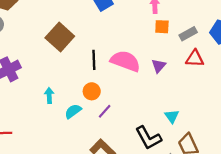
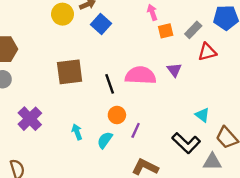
brown square: (60, 37) -> (70, 72), turned -32

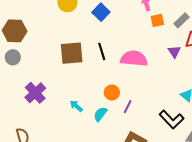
purple triangle: (174, 70) -> (174, 52), moved
black line: (110, 84) -> (102, 51), moved
cyan arrow: (77, 132) -> (76, 106), turned -32

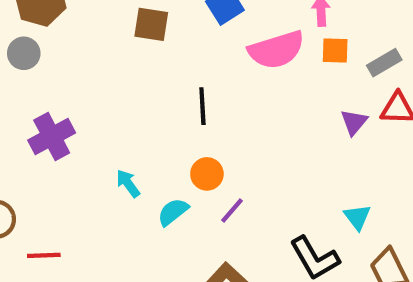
black line: (102, 51) -> (202, 106), moved
brown square: (72, 53) -> (151, 24), moved, size x0.7
pink semicircle: (134, 59) -> (276, 50), moved, turned 144

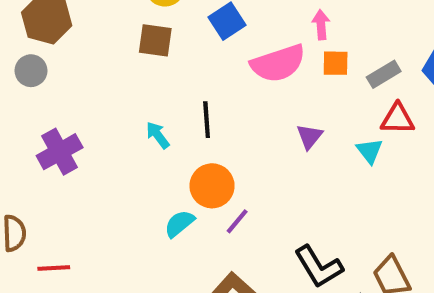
purple triangle: (354, 122) -> (310, 136), moved
orange circle: (207, 174) -> (212, 186), size x1.4
cyan arrow: (128, 183) -> (158, 135), moved
cyan triangle: (357, 217) -> (370, 151), moved

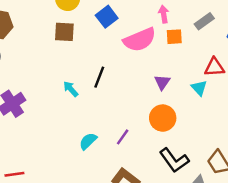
gray rectangle: (384, 74) -> (204, 21), moved
black line: (207, 120) -> (99, 77), turned 30
orange circle: (212, 186) -> (163, 118), moved

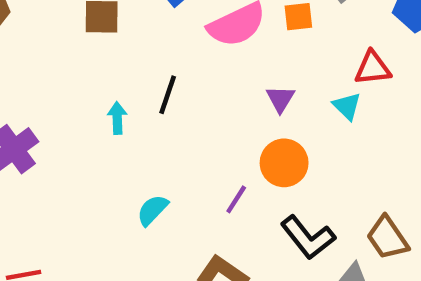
cyan arrow: (71, 89) -> (117, 118), turned 42
purple line: (123, 137) -> (236, 199), moved

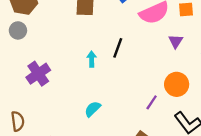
purple triangle: (280, 99) -> (176, 41), moved
cyan semicircle: (152, 210) -> (93, 109), moved

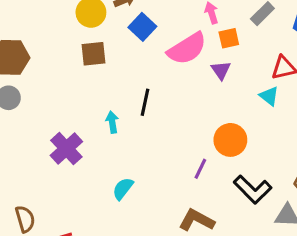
purple triangle: (176, 41) -> (221, 70), moved
purple cross: (38, 74) -> (66, 149), moved

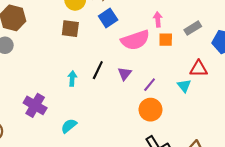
purple triangle: (221, 70) -> (125, 74), moved
purple cross: (66, 149) -> (35, 105), moved, turned -30
purple line: (200, 169) -> (150, 85), moved

